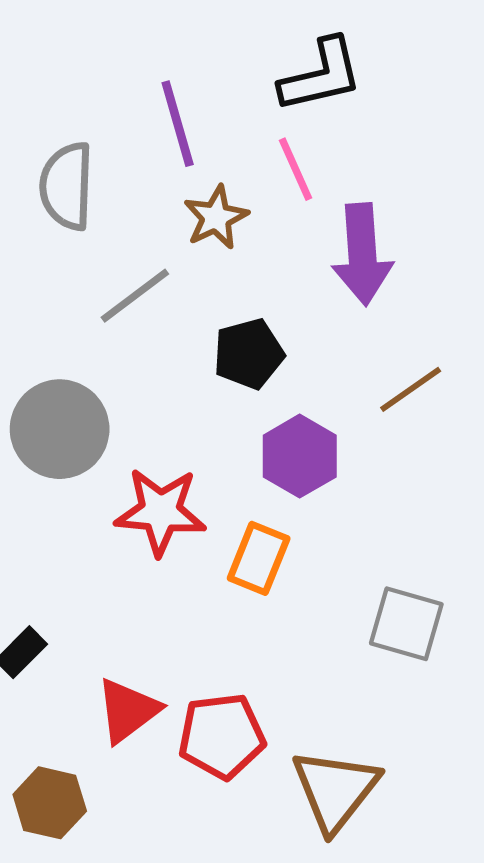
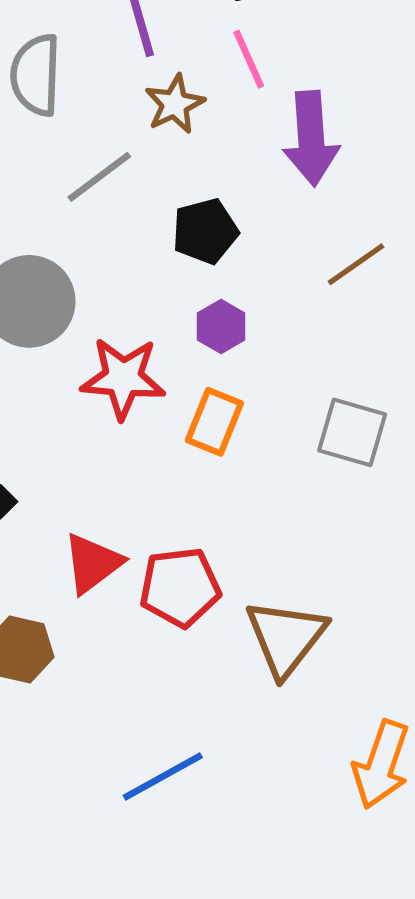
purple hexagon: (300, 456) -> (221, 326), moved, size x0.7
gray square: (406, 624) -> (352, 432), moved

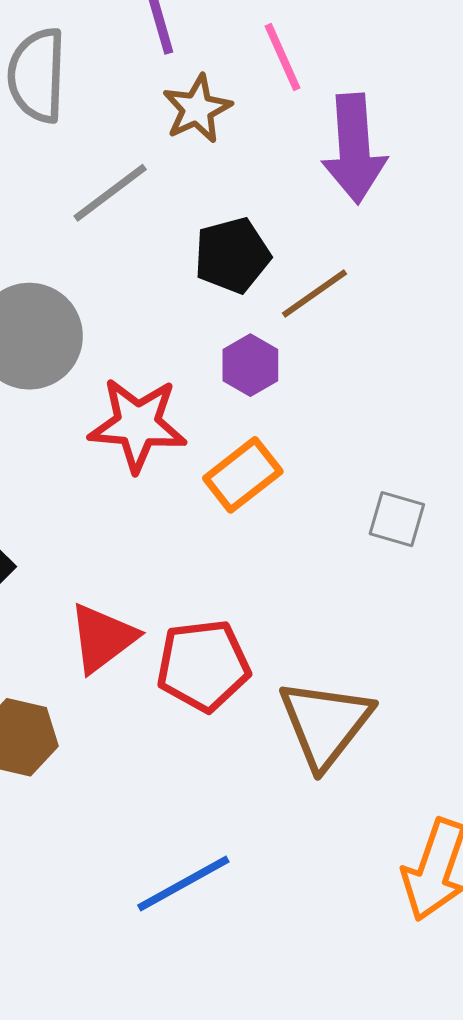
brown line: (356, 264) -> (315, 293), moved
orange rectangle: (214, 422) -> (243, 475), turned 30
gray square: (352, 432) -> (397, 519), moved, size x0.7

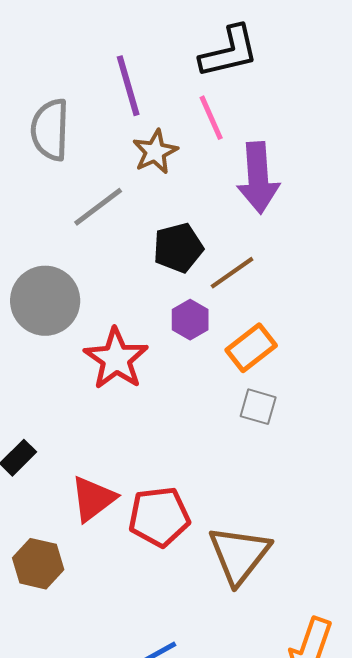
red star: (138, 425) -> (116, 359), turned 30
orange rectangle: (243, 475) -> (251, 348), moved
gray square: (397, 519) -> (258, 407), moved

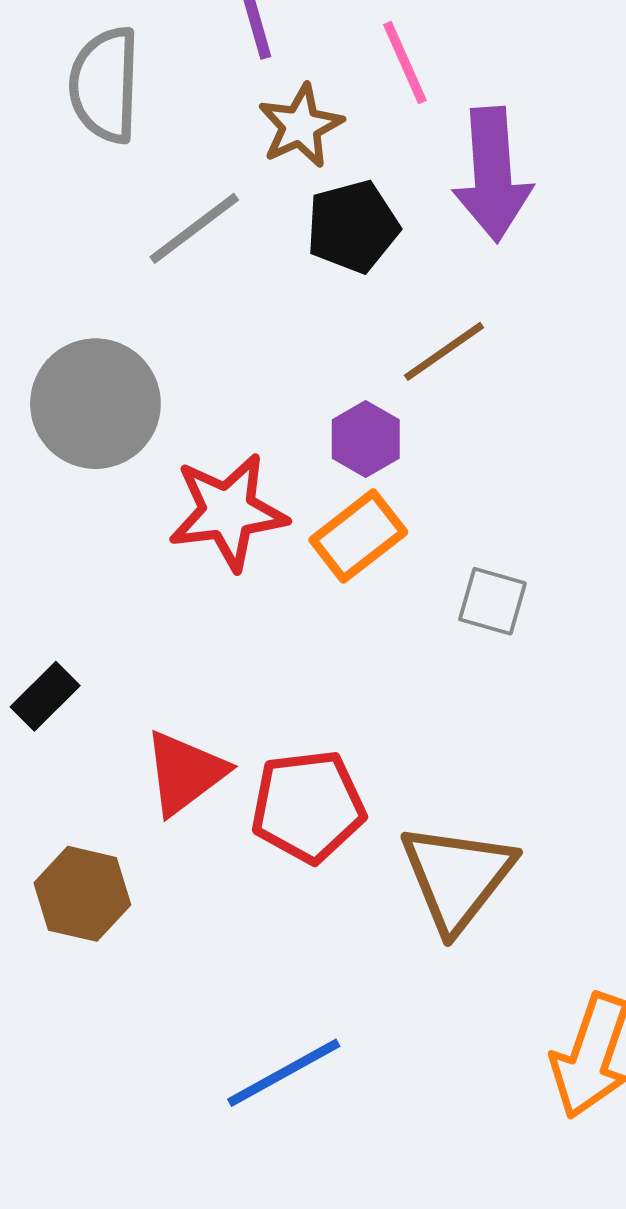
black pentagon: (178, 248) -> (353, 227), moved
orange rectangle: (251, 348) -> (358, 536), moved
red star: (116, 359) -> (228, 512), turned 30

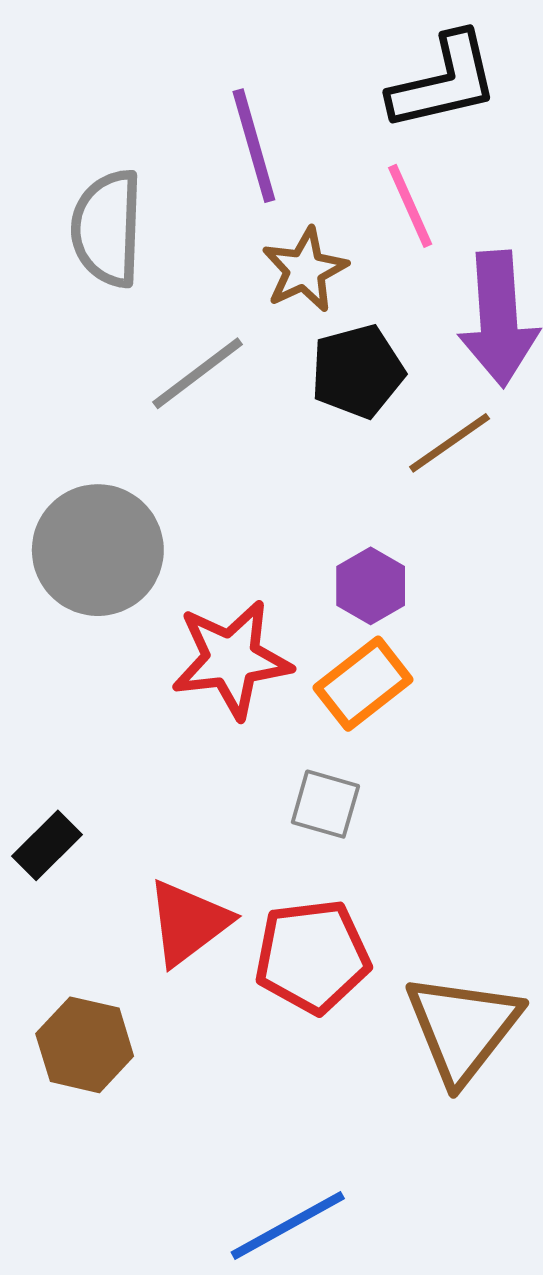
brown line: (444, 351) -> (450, 443), moved
gray square: (492, 601) -> (325, 804), moved

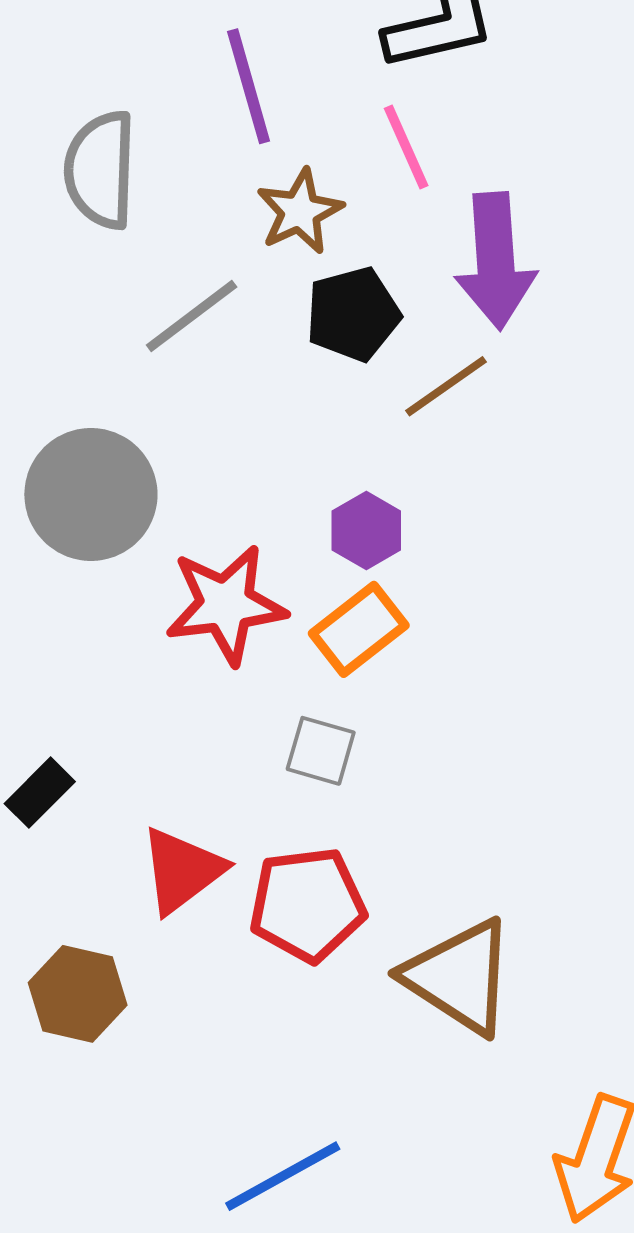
brown triangle: (463, 1028) -> (459, 977), turned -35

